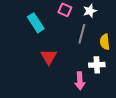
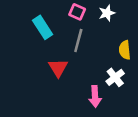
gray line: (82, 34) -> (78, 40), moved
white cross: (97, 65) -> (115, 77), turned -35

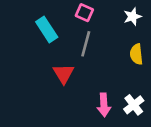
white star: (107, 13) -> (132, 17), moved
white cross: (115, 77) -> (134, 105), moved

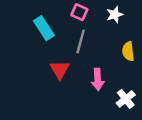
white star: (132, 17) -> (115, 15), moved
pink arrow: (104, 105) -> (98, 79), moved

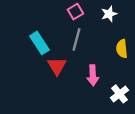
pink square: (79, 12) -> (75, 12), turned 35
cyan rectangle: (44, 28) -> (39, 43), moved

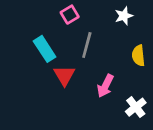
pink square: (75, 12) -> (70, 15), moved
pink arrow: (93, 75) -> (105, 86), turned 30

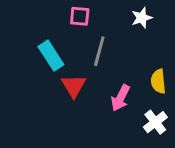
pink square: (70, 15) -> (80, 16), turned 36
yellow semicircle: (138, 56) -> (158, 81), moved

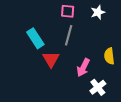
pink square: (80, 16) -> (68, 11), moved
white cross: (155, 122) -> (98, 87), moved

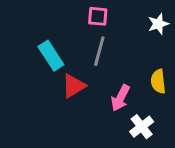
white star: (98, 12) -> (158, 24), moved
red triangle: (51, 59) -> (74, 86), turned 30

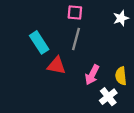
yellow semicircle: (158, 81) -> (121, 76), moved
red triangle: (74, 86) -> (56, 66), turned 42

